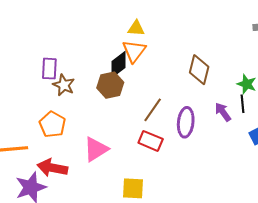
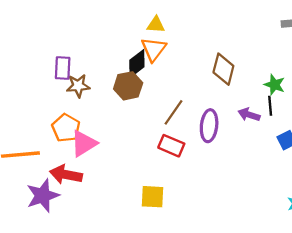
brown star: (64, 85) -> (78, 86), turned -30
purple arrow: (223, 112) -> (249, 115), turned -36
pink triangle: (96, 149) -> (84, 143), moved

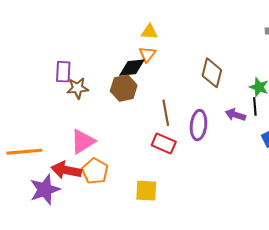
orange triangle: (154, 49) -> (147, 54), size x0.7
black diamond: (137, 64) -> (132, 68), turned 32
brown line: (174, 112) -> (166, 113), turned -45
orange pentagon: (66, 128) -> (95, 171), moved

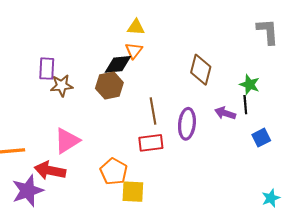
red rectangle: (164, 143) -> (151, 143), turned -30
orange pentagon: (95, 171) -> (114, 172), moved

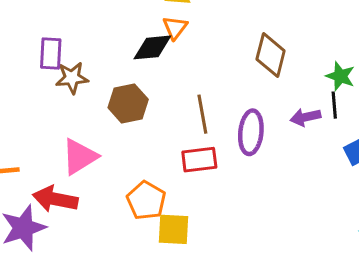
brown hexagon: (109, 86) -> (128, 104), moved
purple arrow: (225, 113) -> (305, 117), turned -30

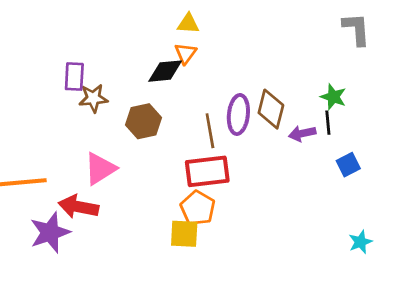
brown diamond: (271, 55) -> (271, 109), moved
purple ellipse: (251, 132) -> (238, 114), moved
red rectangle: (199, 160) -> (207, 171), size x1.4
orange pentagon: (146, 201) -> (198, 208), moved

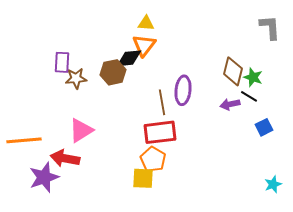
orange triangle: (186, 53) -> (144, 45), size x1.4
brown diamond: (271, 109) -> (233, 71), moved
brown hexagon: (143, 121) -> (113, 72), moved
black line: (328, 123) -> (249, 96), turned -54

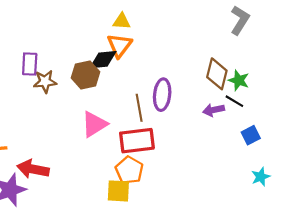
gray L-shape: (270, 27) -> (240, 20), moved, turned 36
pink triangle: (81, 130) -> (94, 124), moved
cyan star: (273, 184) -> (261, 177), moved

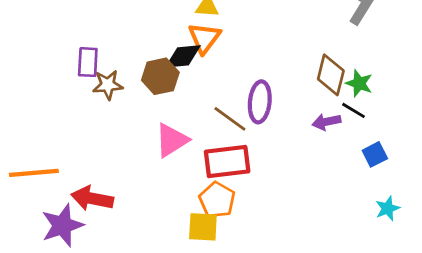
brown line: (139, 108) -> (230, 119), turned -44

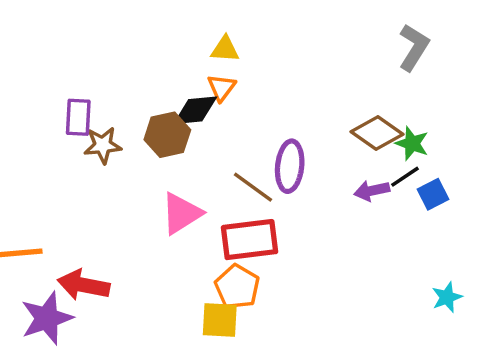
orange triangle: (204, 38) -> (222, 88), size x0.7
brown diamond: (331, 75) -> (377, 133), turned -69
black line: (353, 110) -> (405, 177), turned -65
blue square: (375, 154) -> (433, 194), moved

